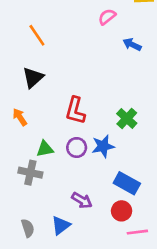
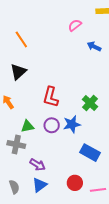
purple arrow: (82, 200) -> (37, 165), moved
red circle: (122, 211) -> (75, 183), moved

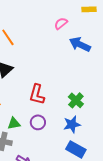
blue arrow: (94, 46) -> (80, 44), size x1.5
blue star: (72, 124) -> (72, 124), moved

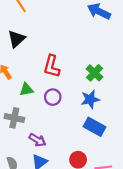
green triangle: (14, 123) -> (26, 89), moved

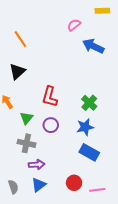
green triangle: (26, 89) -> (26, 118), turned -40
gray cross: (14, 118) -> (26, 143), moved
purple arrow: (37, 140) -> (37, 165), turned -35

